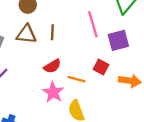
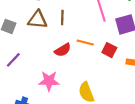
orange line: (77, 79) -> (85, 42), moved
pink star: (53, 92) -> (49, 81), moved, turned -30

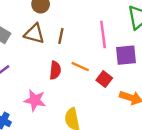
red semicircle: (63, 50) -> (55, 70), turned -63

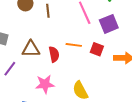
brown triangle: (34, 34) -> (31, 49), moved
brown line: (61, 36) -> (48, 11), moved

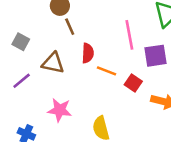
brown line: (48, 11) -> (70, 27), moved, turned -32
red semicircle: (54, 54) -> (88, 53), moved

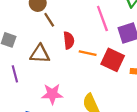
purple line: (22, 81) -> (15, 74), turned -56
red square: (133, 83) -> (113, 60), size x1.5

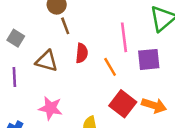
orange line: (88, 53) -> (110, 67), moved, turned 35
red square: (113, 60) -> (123, 104), moved

